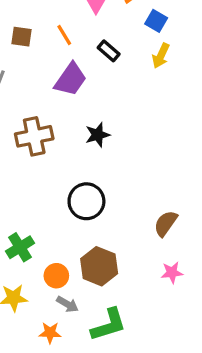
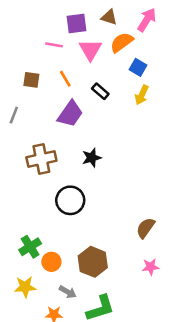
black circle: (86, 201) -> (70, 200), moved
orange circle: (56, 276) -> (51, 262), moved

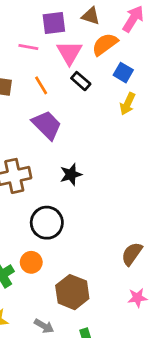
black rectangle: (100, 91) -> (81, 81), moved
purple trapezoid: (70, 114) -> (47, 125), turned -80
orange circle: (51, 262) -> (31, 262), moved

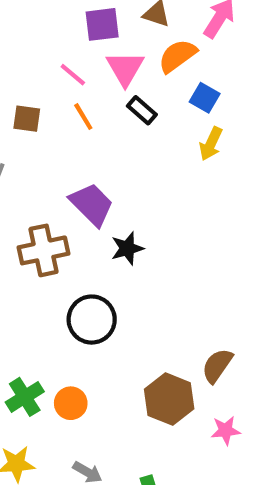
pink line: (28, 47) -> (73, 75), moved, turned 30
purple trapezoid: (47, 125) -> (92, 204), moved
orange circle: (31, 262) -> (71, 403), moved
brown hexagon: (72, 292) -> (169, 399), moved

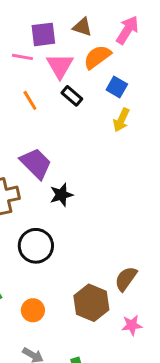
pink line: (73, 75) -> (22, 57), moved, turned -30
orange circle: (71, 403) -> (33, 310), moved

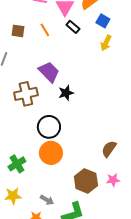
brown hexagon: (91, 303) -> (86, 181), moved
orange circle: (33, 310) -> (51, 153), moved, size x1.5

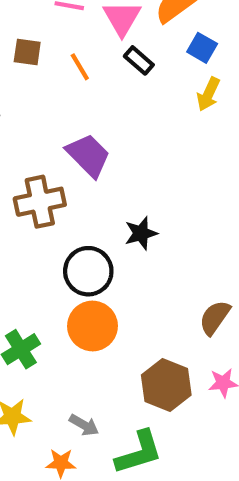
brown square: (18, 31) -> (27, 52), moved
black star: (66, 93) -> (141, 233), moved

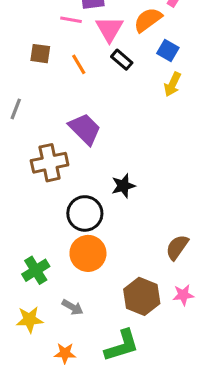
gray arrow: (84, 425) -> (73, 307), moved

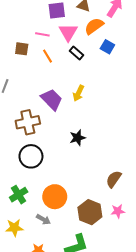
pink line: (71, 20) -> (42, 34), moved
yellow arrow: (172, 84) -> (79, 93), moved
black circle: (85, 213) -> (31, 156), moved
orange circle: (88, 253) -> (55, 197), moved

